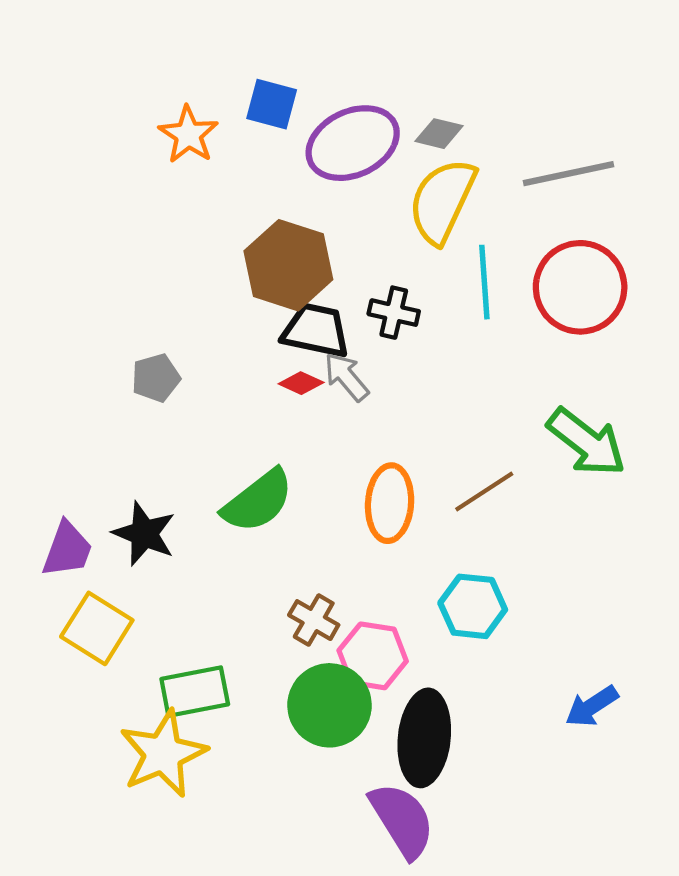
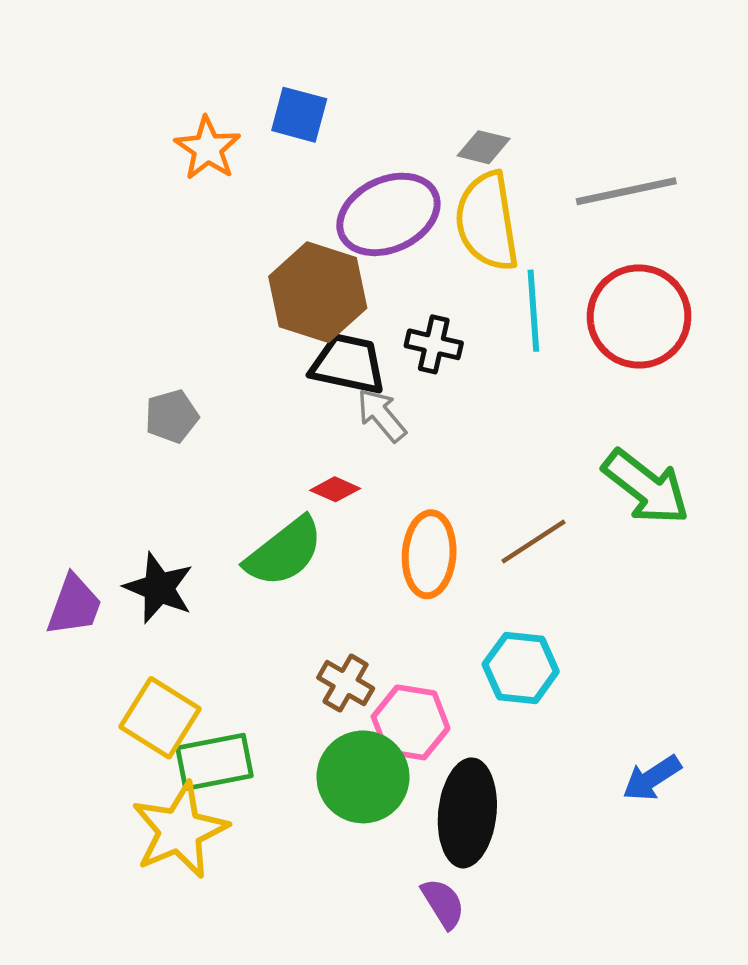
purple ellipse: (353, 143) -> (388, 214), moved
yellow semicircle: (442, 201) -> (487, 221), turned -34
red diamond: (301, 383) -> (335, 489), moved
yellow square: (97, 628) -> (160, 718), moved
purple semicircle: (402, 820) -> (443, 903), size x0.6

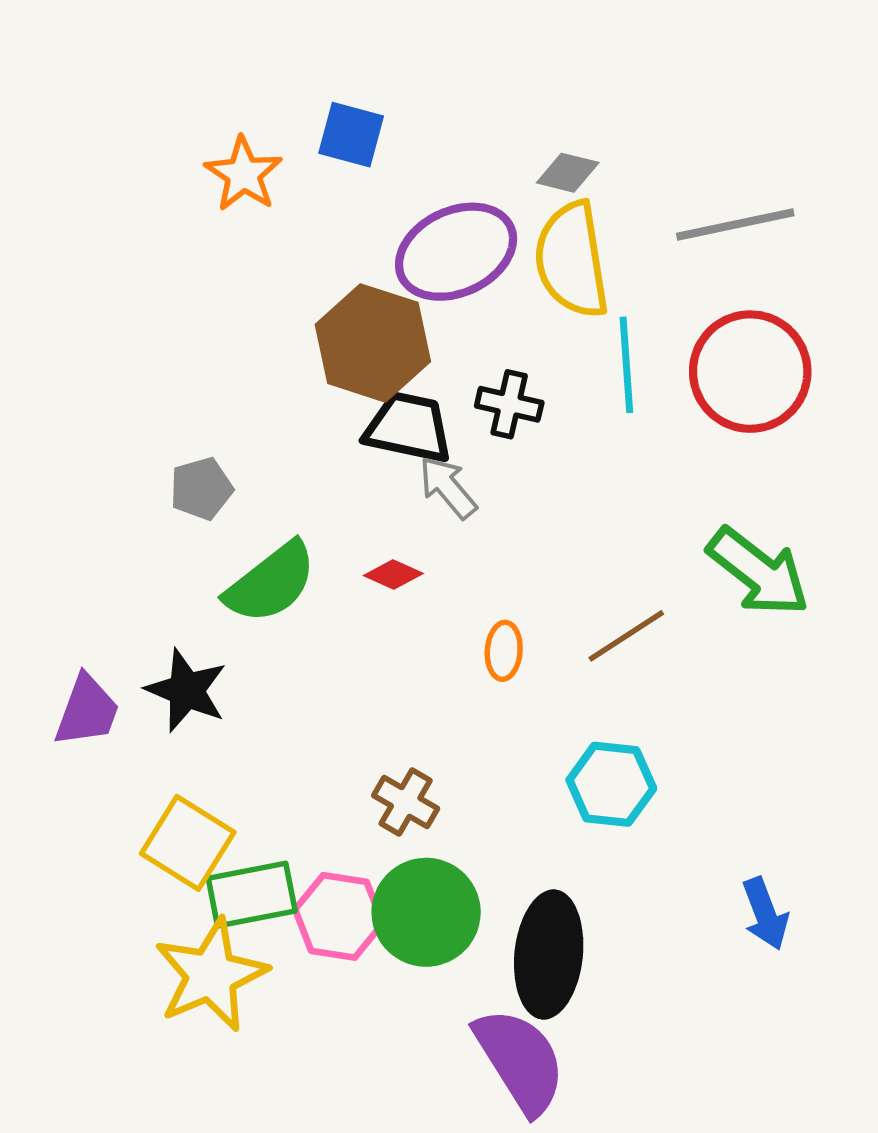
green semicircle: (284, 552) -> (271, 583), moved
orange ellipse: (429, 554) -> (504, 651), size x0.6
pink hexagon: (411, 722) -> (339, 916), moved
blue arrow: (652, 778) -> (765, 914), turned -78
purple semicircle: (443, 903) -> (520, 1061), size x1.8

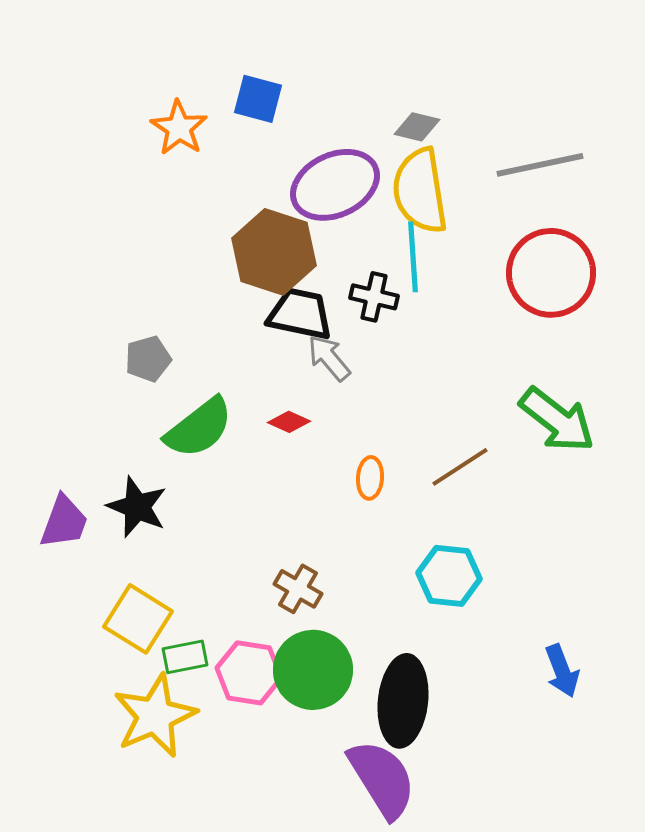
cyan line: (626, 365) -> (413, 257), moved
green rectangle: (252, 895) -> (185, 657), size x0.7

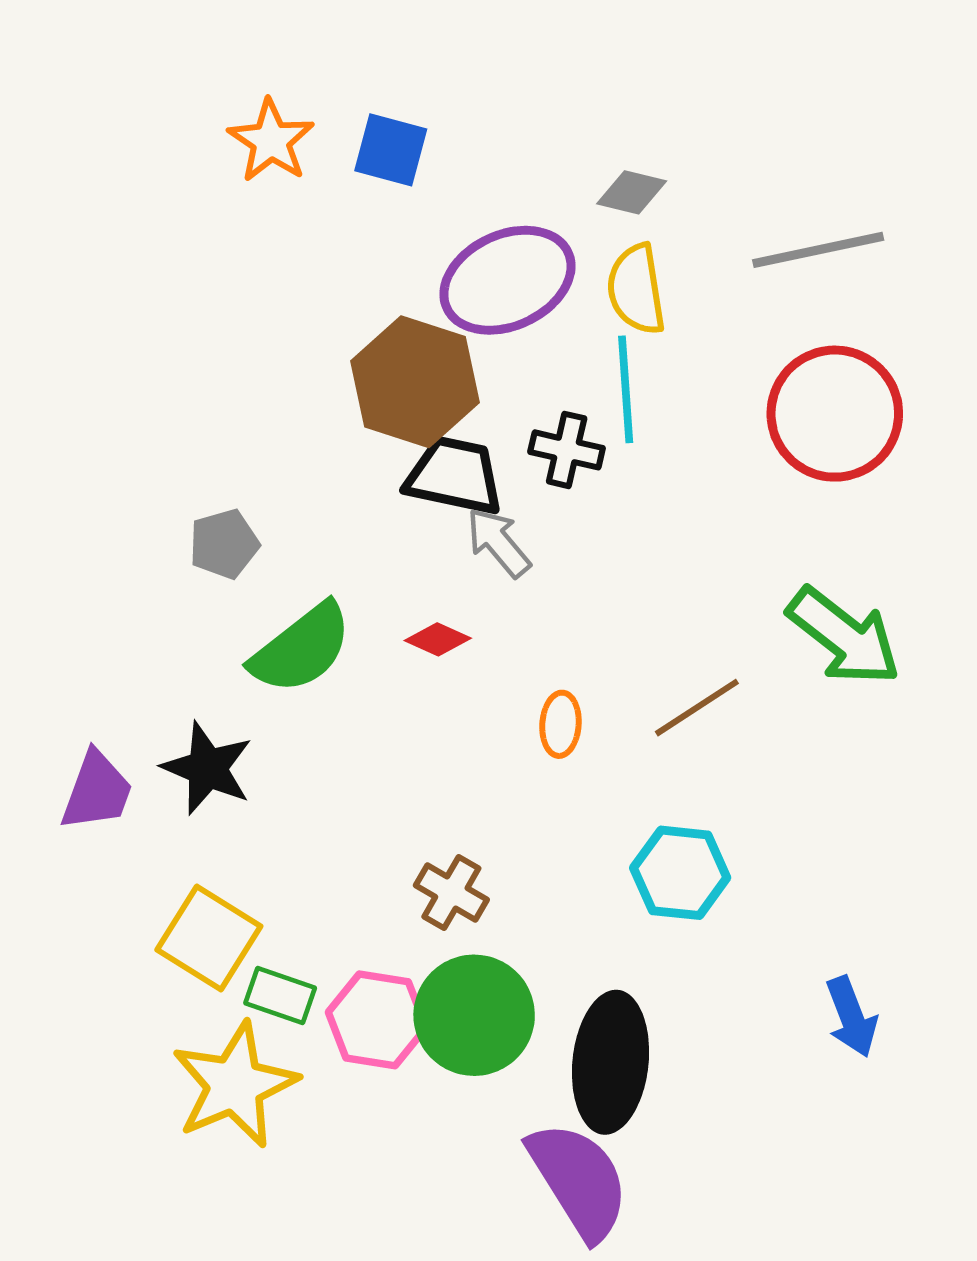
orange star: (179, 128) -> (271, 141), moved
yellow semicircle: (420, 191) -> (636, 289), size x0.7
green rectangle: (185, 657) -> (280, 996), turned 30

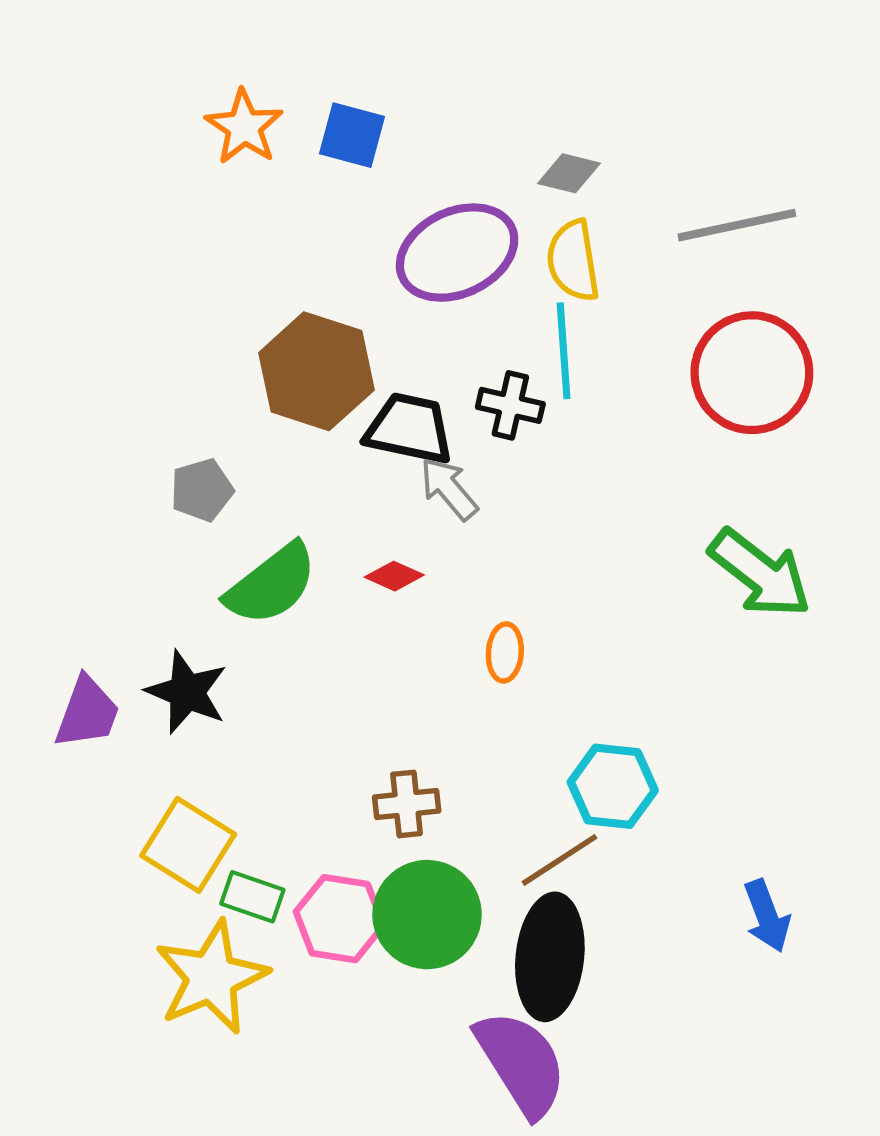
brown hexagon: (415, 382) -> (316, 371), moved
brown line: (697, 708) -> (559, 860), moved
brown cross: (451, 892) -> (407, 804), turned -36

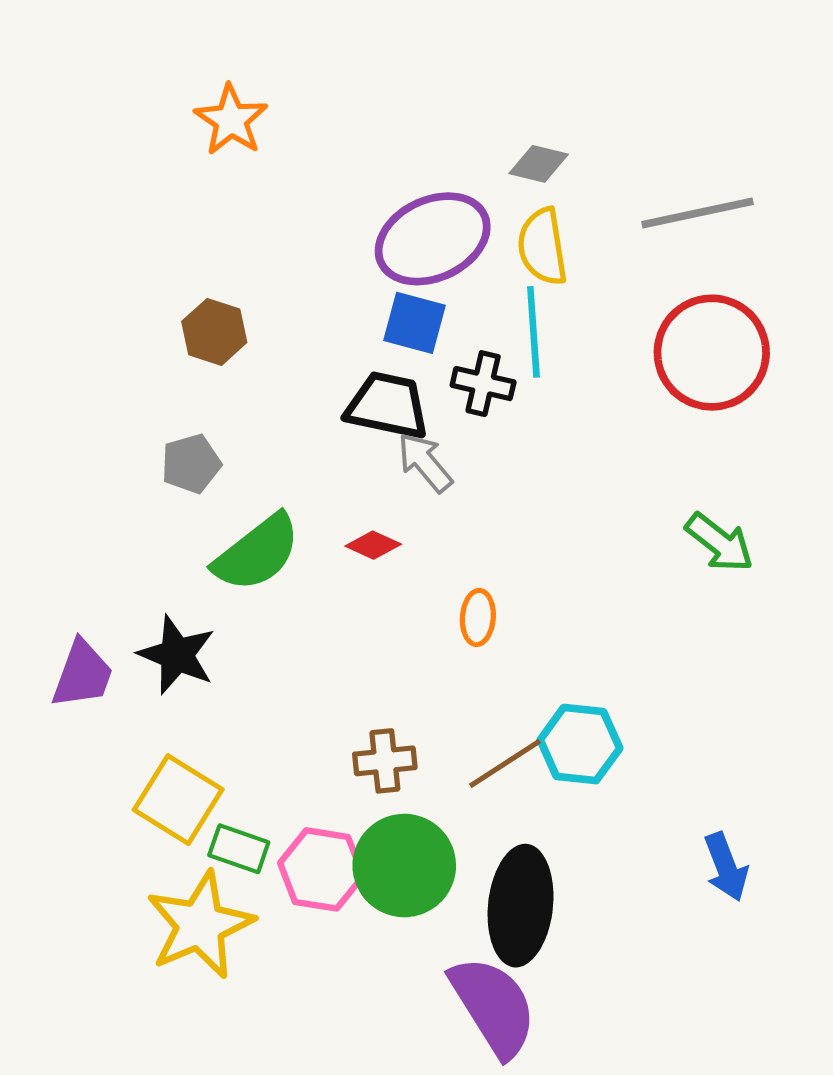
blue square: (352, 135) -> (415, 323), moved
brown hexagon: (316, 371) -> (214, 332), moved, size x0.6
green arrow: (760, 573) -> (719, 543), size x0.7
brown line: (559, 860) -> (505, 763), moved

